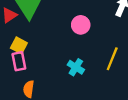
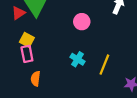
yellow line: (112, 59) -> (104, 65), moved

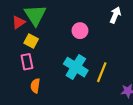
yellow square: (27, 40) -> (31, 41), moved
cyan cross: (77, 59) -> (76, 67), size x1.6

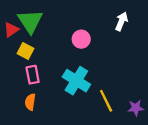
pink rectangle: (27, 62) -> (33, 75), moved
yellow line: (102, 72) -> (106, 101), moved, turned -48

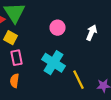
white arrow: (121, 21) -> (92, 33), moved

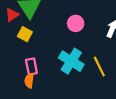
pink rectangle: (16, 58) -> (31, 67), moved
yellow line: (78, 80) -> (99, 67), moved

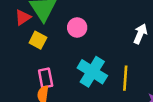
pink circle: (76, 23) -> (77, 28), moved
yellow line: (99, 67) -> (125, 78), turned 30

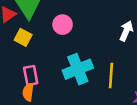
cyan cross: (92, 72) -> (78, 69), turned 36

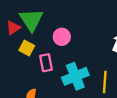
pink rectangle: (31, 76) -> (46, 63), moved

